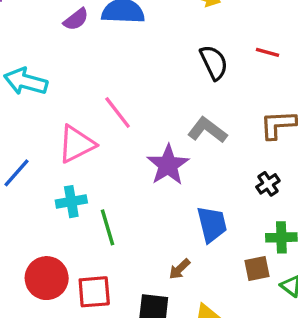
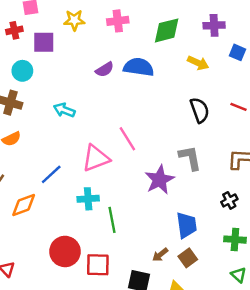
cyan arrow: (26, 82) -> (64, 110), size x0.7
gray L-shape: (207, 130) -> (190, 158), turned 36
brown square: (257, 268) -> (188, 258), moved, turned -30

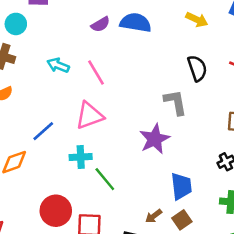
pink line: (127, 139) -> (96, 72), moved
gray L-shape: (190, 158) -> (175, 102), moved
green line: (112, 220) -> (105, 179), turned -30

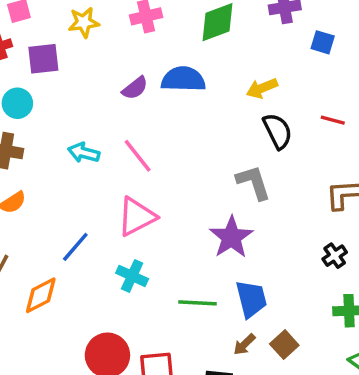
yellow arrow: (197, 20) -> (262, 88), moved, turned 140
cyan cross: (81, 157) -> (132, 276), turned 35
green line: (105, 179) -> (198, 303), moved, turned -40
blue trapezoid: (181, 186) -> (251, 299), moved

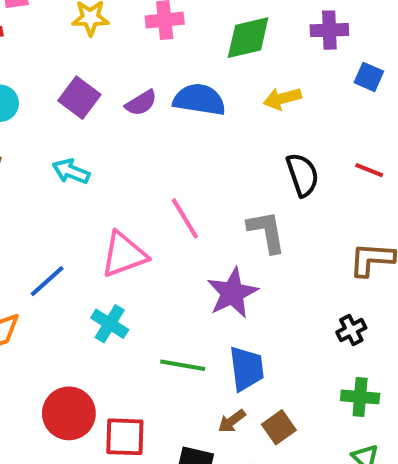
purple square: (43, 59) -> (79, 98), moved, turned 36
yellow arrow: (262, 88) -> (282, 98), moved
pink line: (138, 156) -> (185, 218), moved

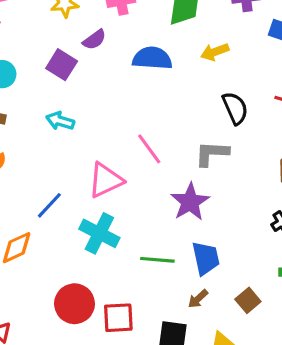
purple semicircle: (141, 103) -> (94, 40), moved
gray L-shape: (267, 232) -> (212, 153), turned -72
cyan cross: (110, 324) -> (99, 233), size x1.4
brown square: (279, 427) -> (248, 300), moved

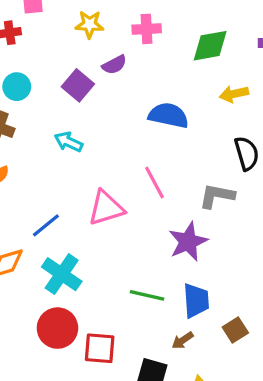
blue semicircle: (152, 58) -> (168, 115), moved
cyan cross: (99, 233) -> (62, 274), moved
brown square: (248, 300) -> (235, 330), moved

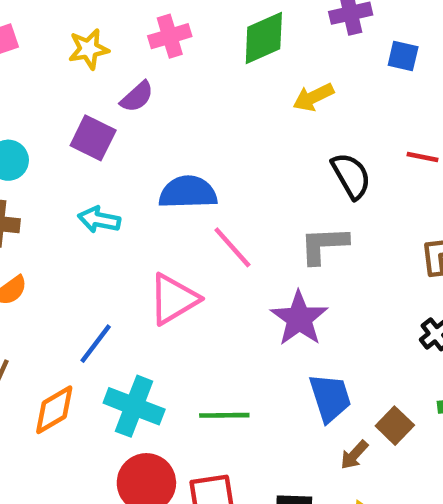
blue semicircle: (168, 115) -> (188, 192), moved
green line: (147, 295) -> (224, 415), moved
brown arrow: (183, 340) -> (354, 455), moved

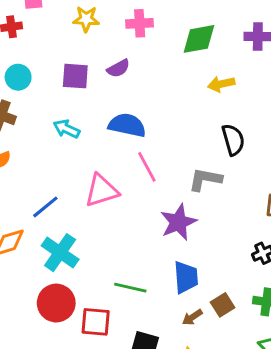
purple semicircle: (137, 97) -> (118, 68), moved
purple square: (93, 138) -> (75, 76), turned -36
green line: (224, 415) -> (130, 288), moved

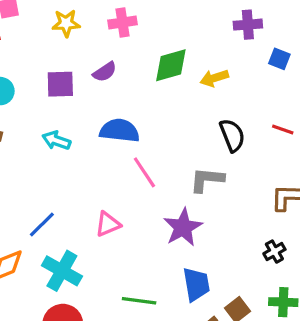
green diamond: (199, 39) -> (171, 65), moved
pink triangle: (102, 191) -> (108, 224), moved, size x0.7

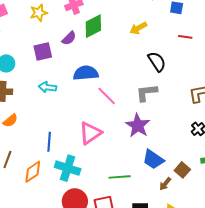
green diamond: (171, 65) -> (93, 26), moved
red line: (283, 130) -> (185, 37), moved
pink triangle: (108, 224) -> (90, 133), size x1.4
blue line: (42, 225) -> (49, 142), turned -30
blue trapezoid: (196, 284) -> (153, 159), turned 145

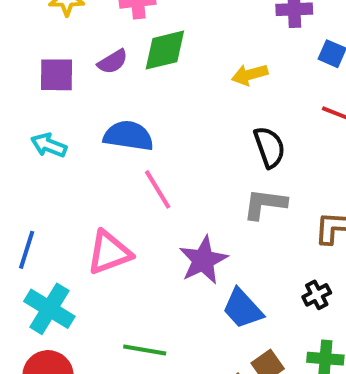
gray L-shape: (147, 93) -> (265, 204), moved
blue trapezoid: (153, 159) -> (243, 309), moved

